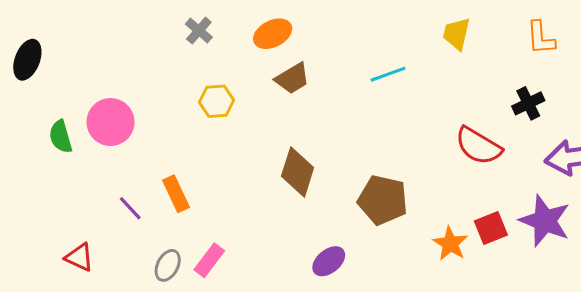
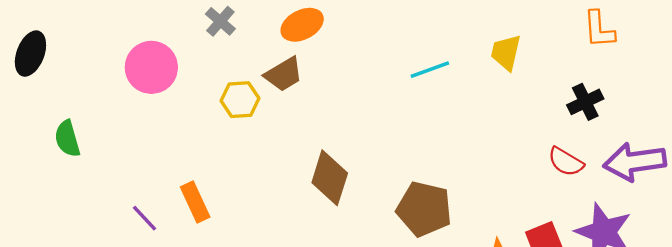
yellow trapezoid: (457, 34) -> (506, 52), moved
brown trapezoid: (292, 78) -> (284, 74), moved
pink circle: (111, 122) -> (151, 67), moved
red semicircle: (478, 146) -> (566, 162), moved, size x0.7

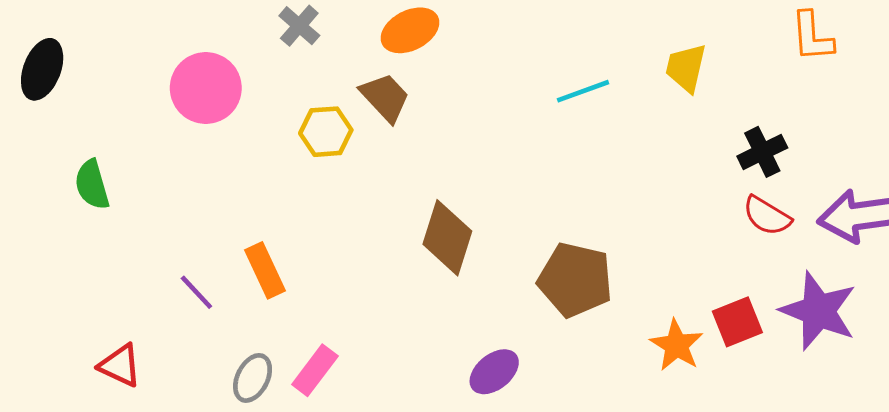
brown trapezoid: (284, 74) -> (385, 97), turned -102
black cross: (585, 102) -> (762, 152), moved

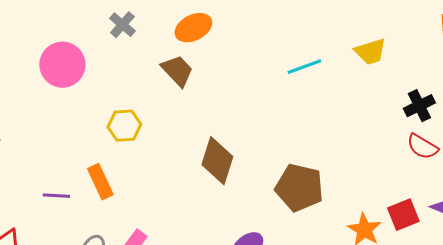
yellow trapezoid: (686, 68) -> (370, 52), turned -120
yellow hexagon: (326, 132) -> (124, 126), moved
purple line: (196, 292) -> (56, 196), turned -44

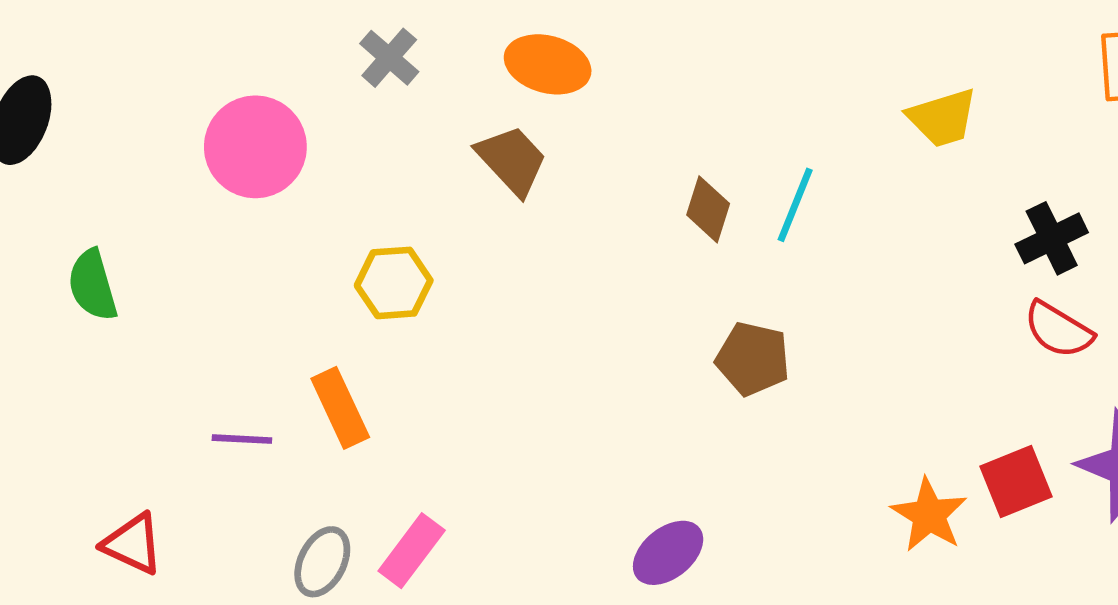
orange ellipse: (193, 28) -> (548, 64), turned 42
cyan line: (304, 67) -> (795, 205), moved, turned -48
brown diamond: (217, 161) -> (708, 209), moved, size x0.6
brown pentagon: (299, 188) -> (753, 359), moved, size x0.7

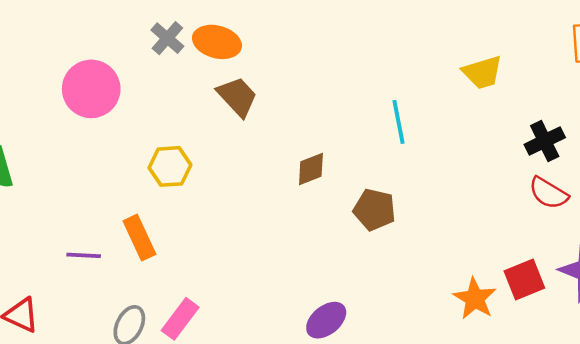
orange ellipse: (548, 64) -> (217, 42), moved
cyan line: (795, 205) -> (399, 122), turned -33
brown diamond: (708, 209) -> (311, 169), moved, turned 51

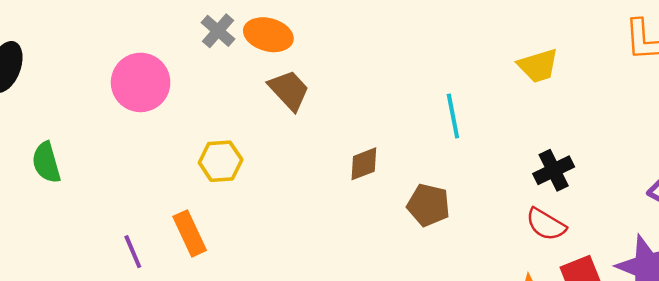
black cross: (545, 141) -> (554, 170), moved
red semicircle: (549, 193) -> (546, 224), moved
purple line: (84, 255) -> (133, 252), turned 64

